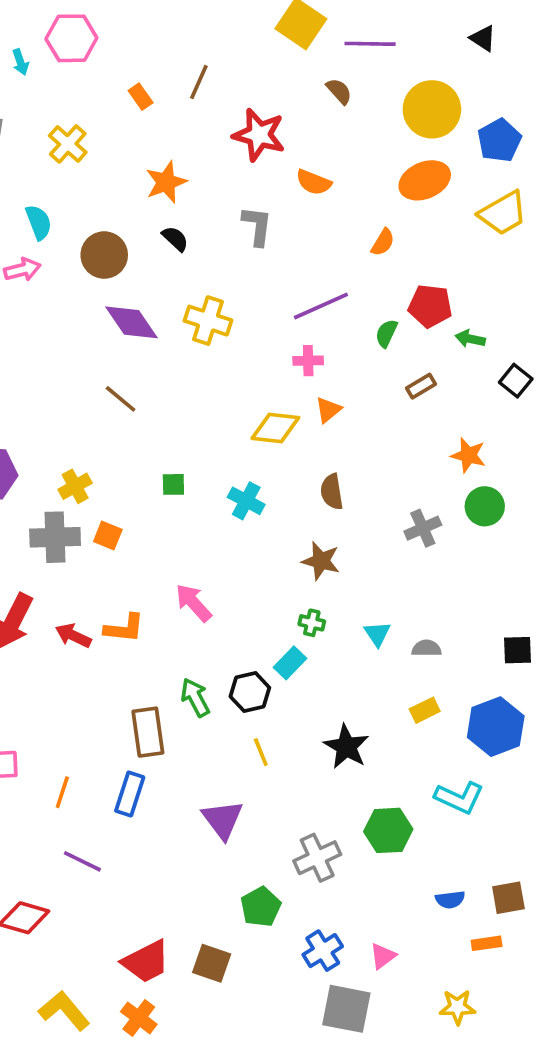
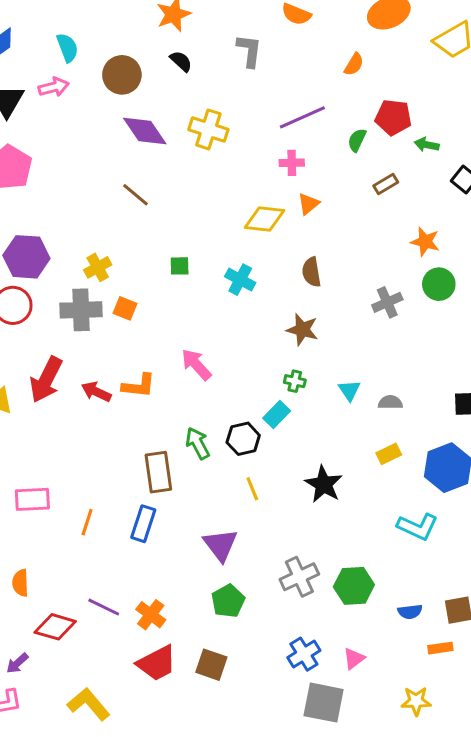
green hexagon: (388, 830) -> (354, 586), moved
purple line: (82, 861) -> (104, 607), moved
green pentagon: (261, 907) -> (228, 601), moved
orange cross: (139, 1018) -> (151, 615), moved

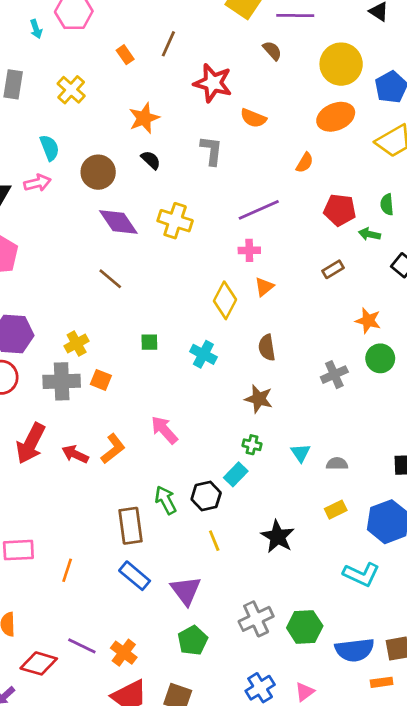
green semicircle: (357, 140) -> (387, 204), moved, turned -30
yellow diamond: (264, 219) -> (225, 300), turned -69
orange L-shape: (139, 386) -> (113, 449), turned -44
blue rectangle: (143, 524) -> (135, 576), moved, turned -68
blue semicircle: (410, 612) -> (355, 650), size x1.8

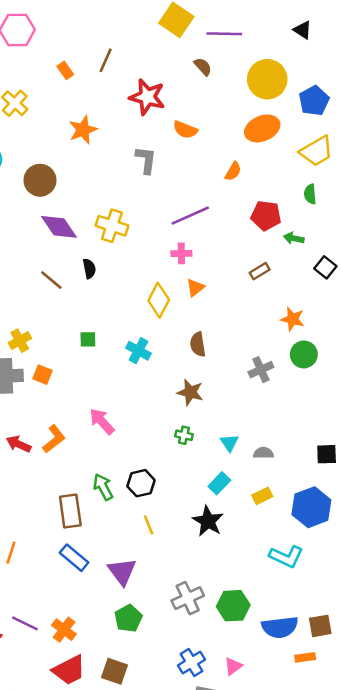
black semicircle: (151, 160) -> (89, 269), moved, turned 36
green semicircle: (387, 204) -> (310, 194), moved
cyan rectangle: (236, 474) -> (219, 483), moved

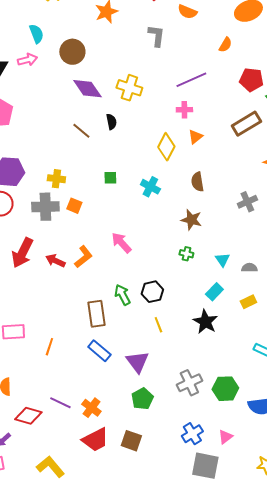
brown rectangle: (260, 271) -> (246, 124), size x1.8
yellow cross: (20, 341) -> (56, 179), turned 36

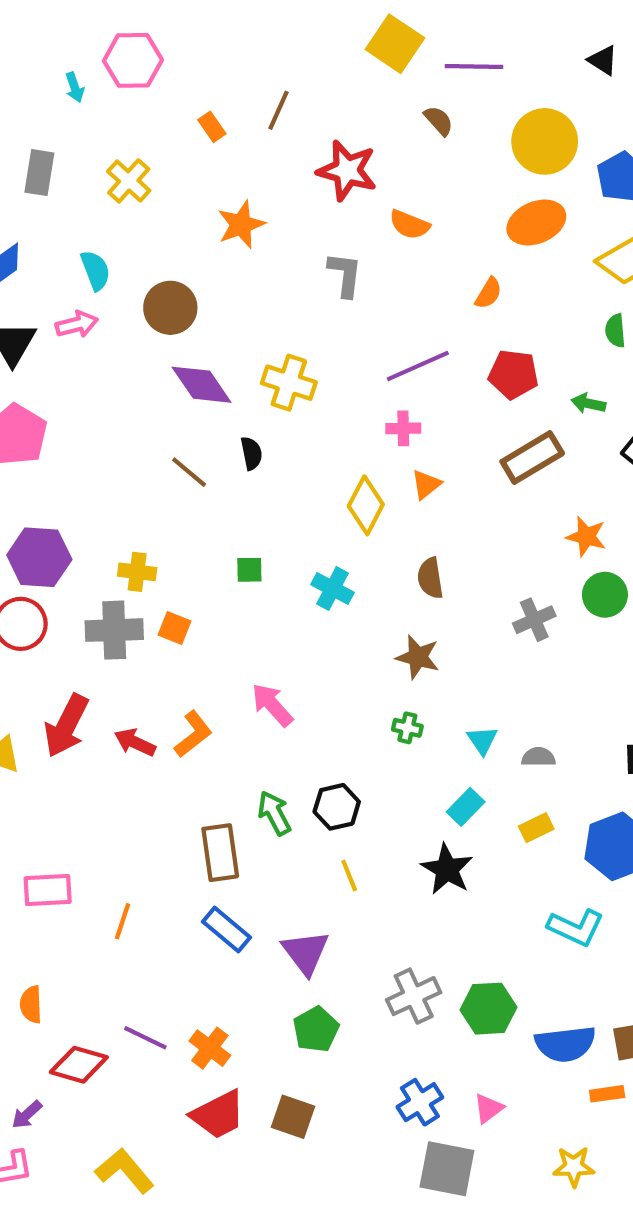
red pentagon: (251, 80) -> (513, 374), moved

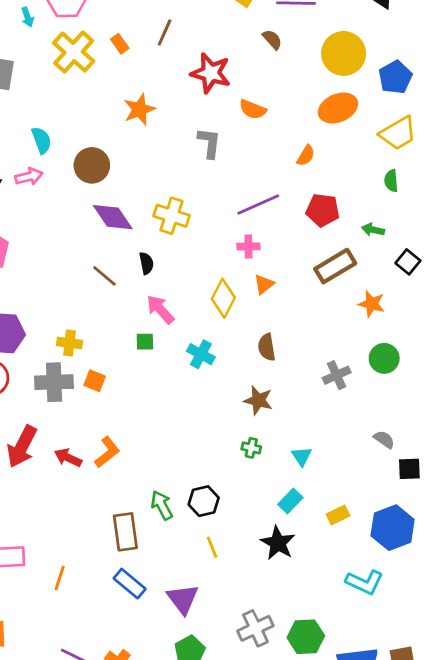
yellow cross: (129, 181) -> (74, 52), moved, size x1.4
orange star: (586, 537) -> (372, 304), moved
pink arrow: (272, 705) -> (160, 309), moved
gray semicircle: (538, 757) -> (384, 440), moved, turned 35

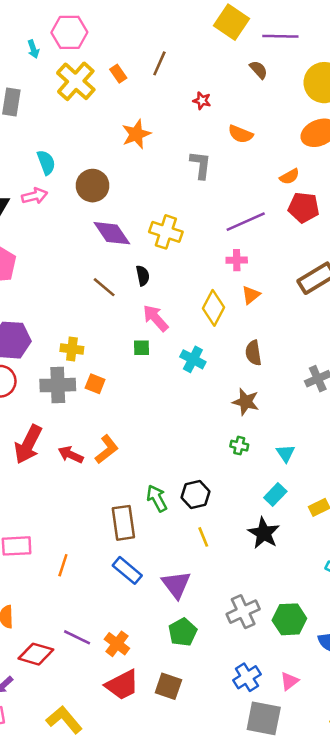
red star: (211, 73) -> (202, 101), size x0.5
orange semicircle: (306, 156) -> (289, 177), turned 30
red pentagon: (323, 210) -> (304, 207), moved

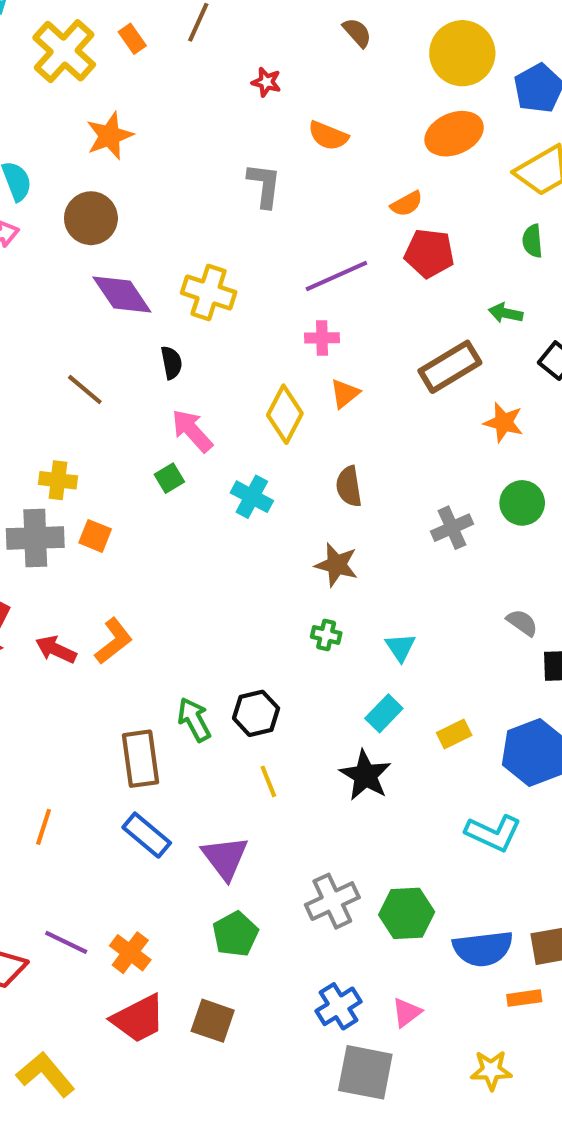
orange star: (136, 134) -> (110, 136), moved
brown line: (104, 287) -> (85, 389), moved
green square: (141, 348) -> (169, 478), turned -30

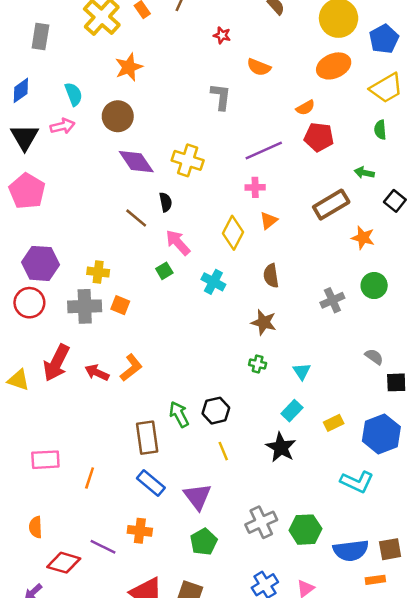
brown line: (85, 389) -> (136, 218), moved
orange cross: (130, 953) -> (140, 531), moved, turned -30

